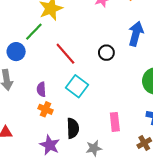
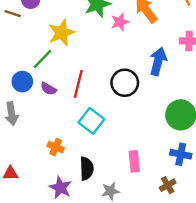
black circle: (106, 53) -> (125, 83), size x1.5
red line: (65, 54) -> (78, 84), turned 55
purple semicircle: (41, 89) -> (48, 89), moved, turned -56

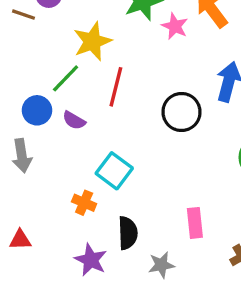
pink star: (120, 22) -> (175, 26), turned -30
red line: (78, 84) -> (116, 87), moved
cyan square: (91, 121) -> (114, 171), moved

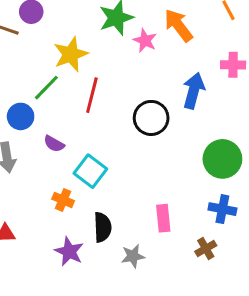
purple semicircle: (74, 120) -> (54, 144), moved

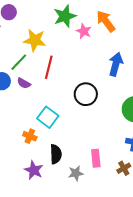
yellow star: (71, 54) -> (35, 40), turned 30
black circle: (151, 118) -> (86, 94), moved
purple semicircle: (54, 144) -> (24, 83), moved
pink rectangle: (163, 218) -> (96, 158), moved

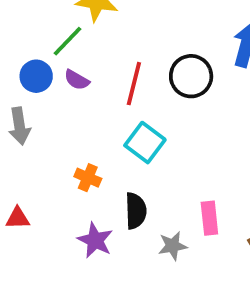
red line: (49, 67) -> (134, 84), moved
black circle: (86, 94) -> (191, 76), moved
cyan square: (48, 117) -> (145, 143), moved

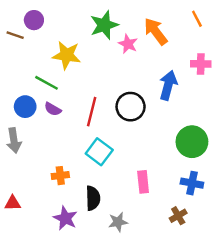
green line: (67, 41) -> (46, 83), turned 75
orange cross: (88, 178) -> (60, 176), turned -30
pink rectangle: (209, 218) -> (143, 182), moved

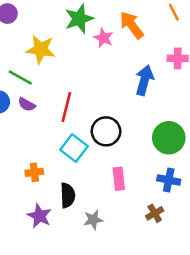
black circle: (131, 107) -> (106, 131), moved

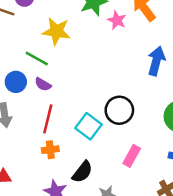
red line: (66, 107) -> (48, 119), moved
pink rectangle: (119, 179) -> (132, 156), turned 35
black semicircle: (68, 195) -> (82, 172), turned 40

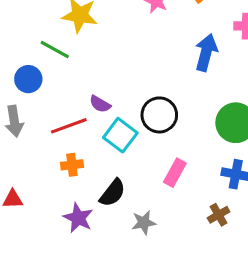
purple semicircle: (43, 84) -> (100, 104), moved
red line: (48, 119) -> (69, 126), turned 56

